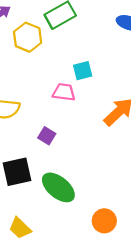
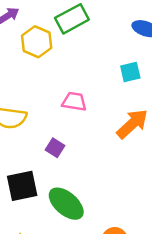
cyan square: (83, 71) -> (130, 72), moved

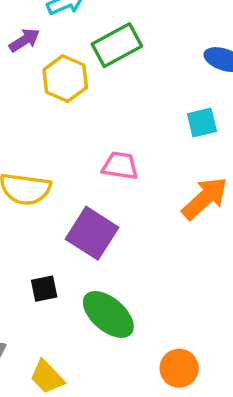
purple square: (55, 148) -> (92, 233), size x1.8
black square: (22, 186) -> (44, 289), size x0.6

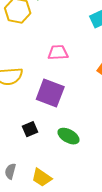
green ellipse: (108, 315) -> (69, 136), size x0.7

